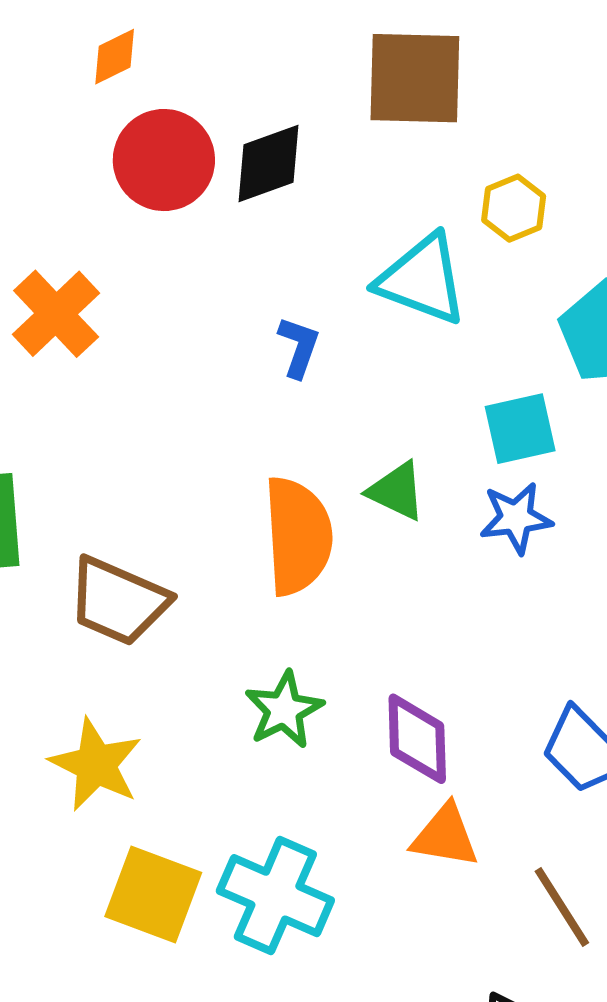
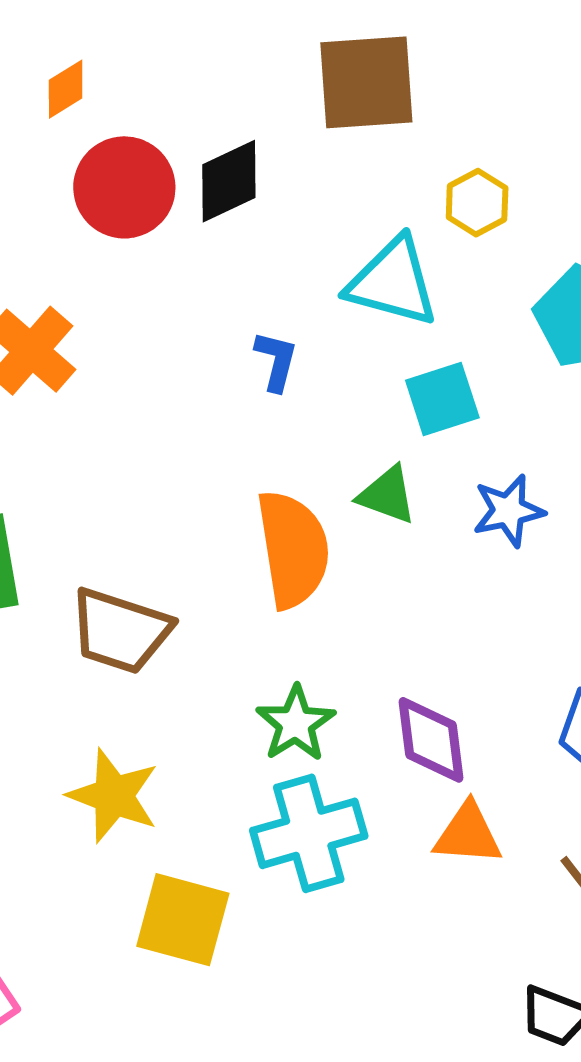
cyan square: (520, 429) -> (442, 399), moved
cyan cross: (275, 896) -> (309, 833), moved, turned -34

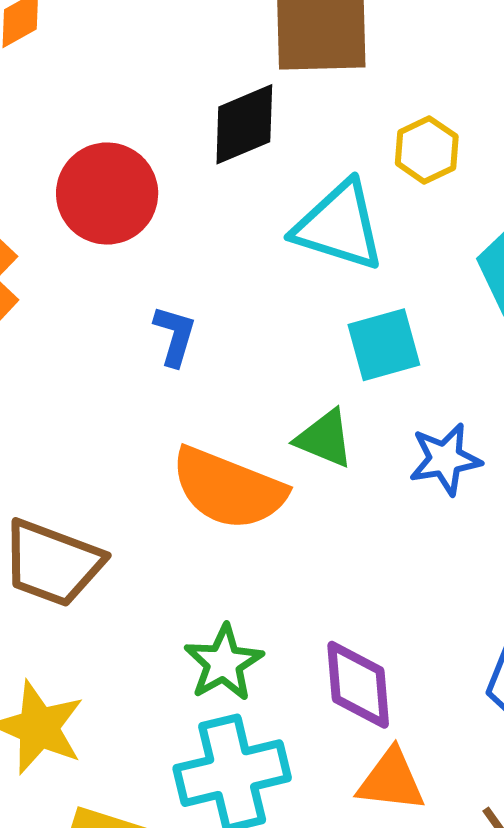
black diamond: (229, 181) -> (244, 124), moved
red circle: (124, 187) -> (107, 194), moved
blue L-shape: (276, 361) -> (175, 336), moved
orange semicircle: (293, 549) -> (228, 488), turned 118

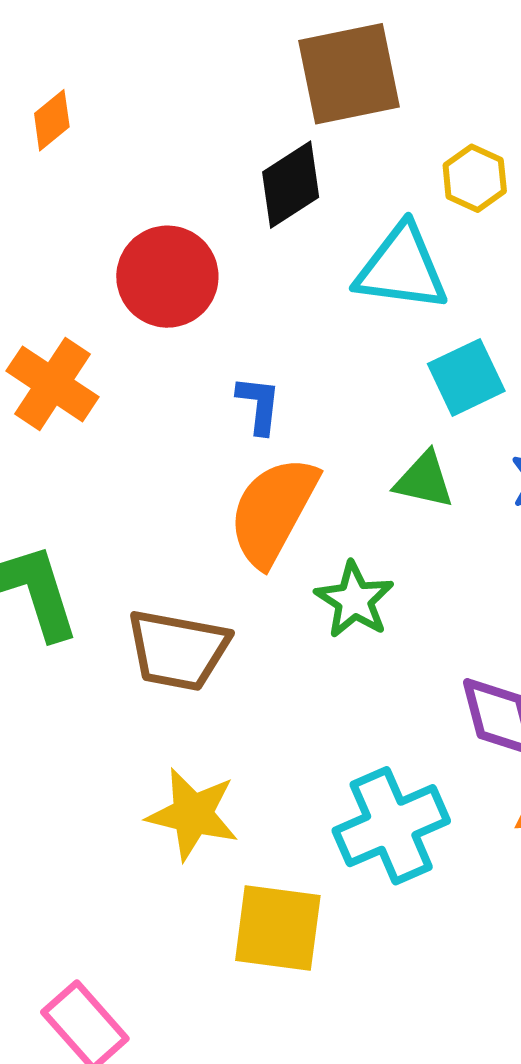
orange semicircle: (228, 488) -> (273, 511), moved, turned 107
green star: (224, 663) -> (354, 600), moved

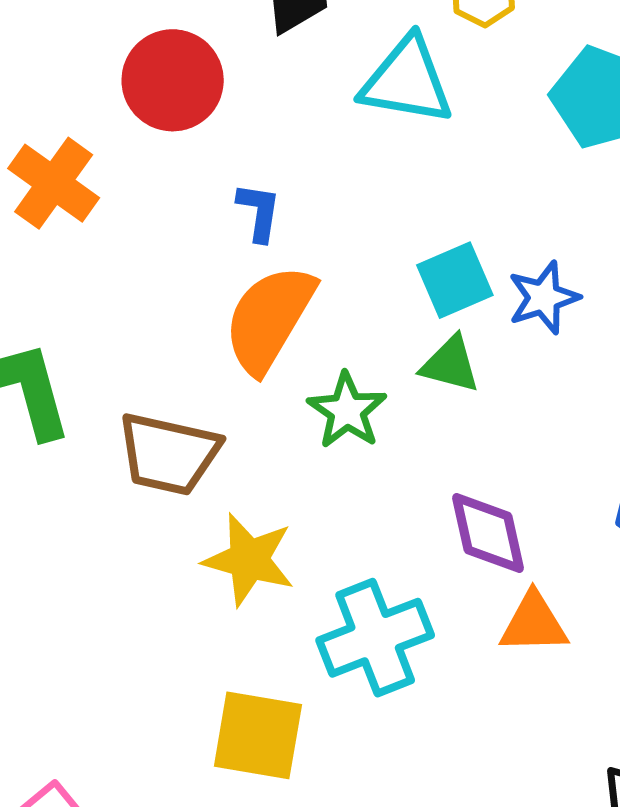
cyan square: (466, 377) -> (455, 280), moved
green triangle: (424, 480) -> (450, 364), moved
yellow star: (193, 814) -> (249, 560), moved

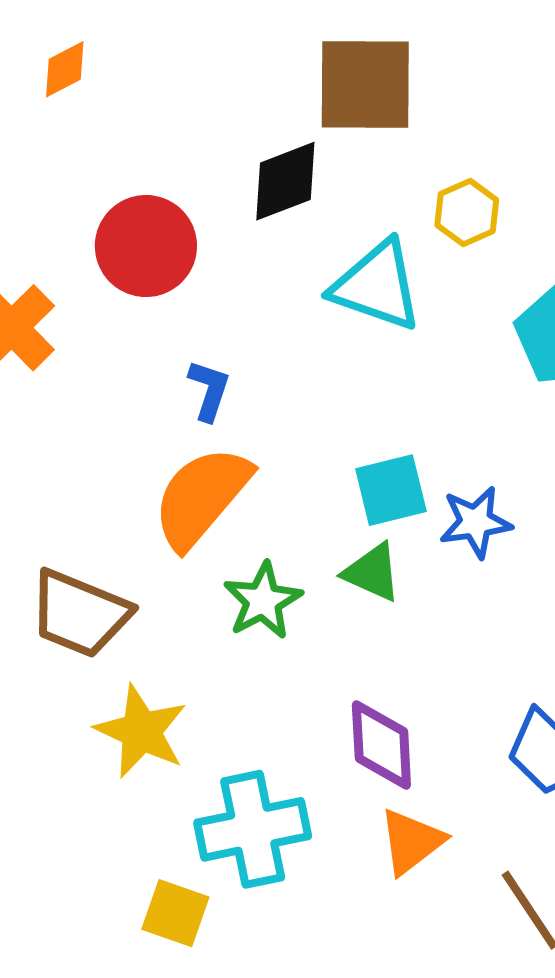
orange triangle: (534, 623) -> (411, 842), turned -46
yellow square: (258, 735) -> (175, 913), moved, size x0.7

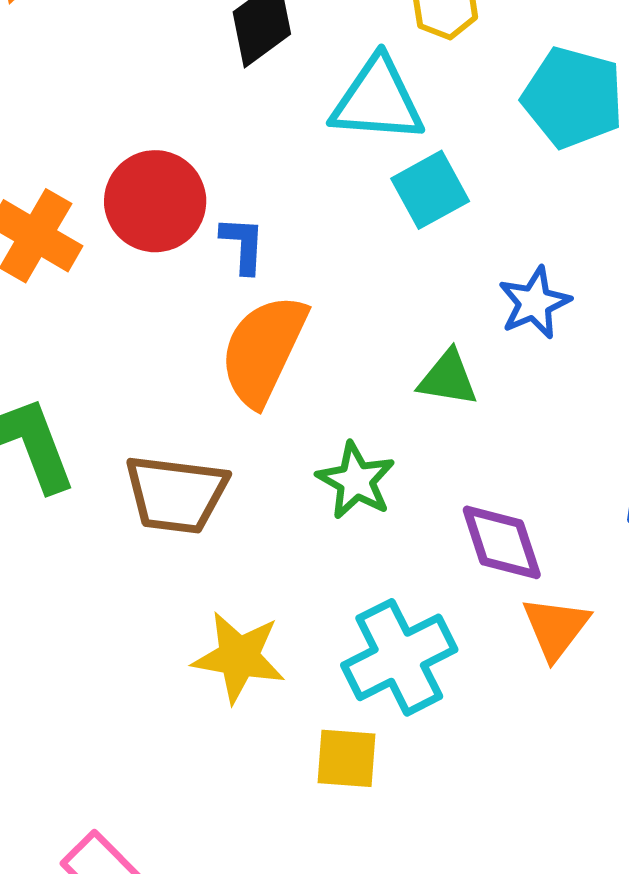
red circle: (146, 246) -> (155, 201), moved
cyan square: (391, 490) -> (430, 190), moved
green star: (263, 601) -> (356, 481), moved
yellow star: (141, 731) -> (239, 657), moved

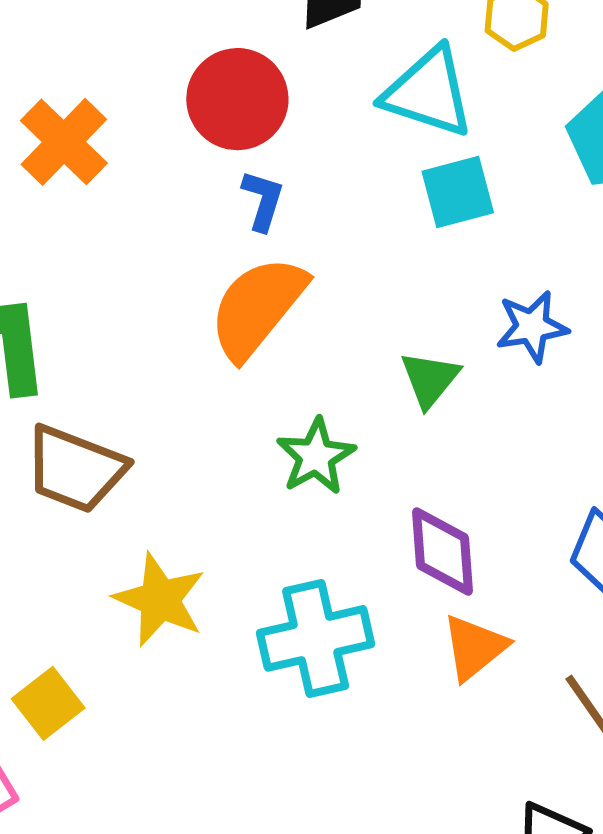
red circle: (155, 201) -> (237, 99), moved
green triangle: (448, 378) -> (430, 379), turned 46
brown trapezoid: (176, 494) -> (75, 469), moved
yellow square: (347, 758) -> (48, 703), moved, turned 34

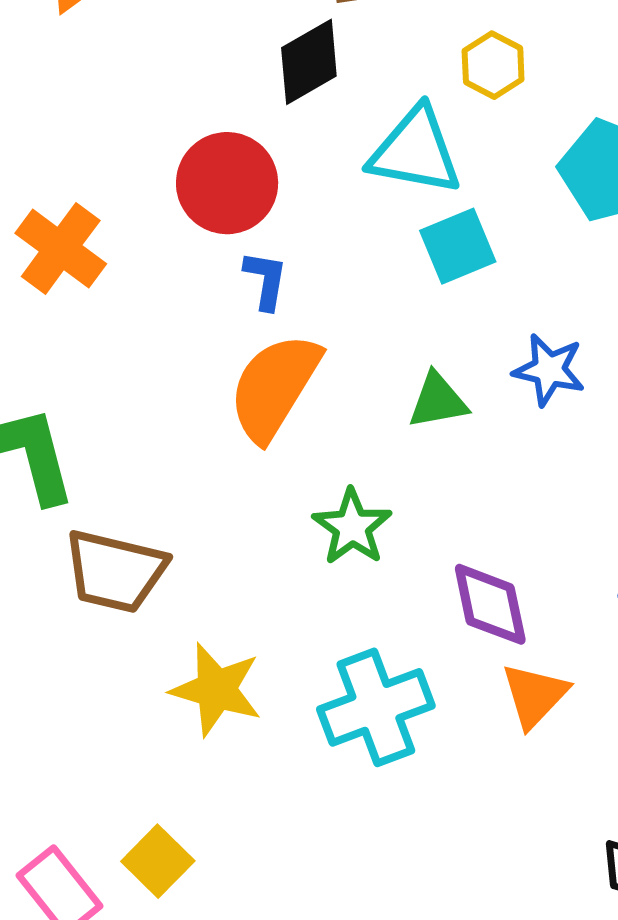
blue star: (532, 327) -> (549, 370), turned 30
green triangle: (430, 379) -> (438, 401), moved, turned 48
yellow square: (48, 703) -> (158, 861), moved

